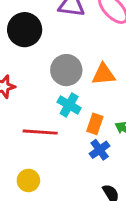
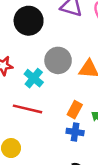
cyan cross: (69, 105) -> (34, 78), moved
blue cross: (100, 150) -> (75, 132), turned 35

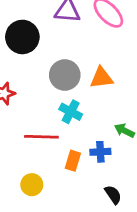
cyan cross: (34, 78) -> (71, 112), moved
orange rectangle: (75, 110) -> (73, 161), moved

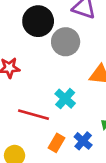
gray circle: (65, 75) -> (66, 42), moved
blue cross: (100, 152) -> (83, 141), turned 30

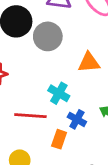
blue cross: (83, 141) -> (77, 119), moved

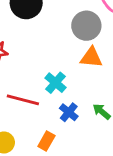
gray circle: (48, 36) -> (86, 26), moved
orange rectangle: (59, 139) -> (46, 141), moved

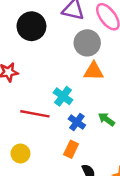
orange rectangle: (46, 141) -> (71, 149), moved

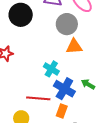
red line: (35, 114) -> (38, 98), moved
blue cross: (77, 122) -> (64, 89), size x1.5

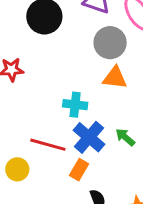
cyan cross: (51, 69) -> (75, 105), turned -35

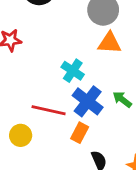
cyan cross: (75, 105) -> (73, 71), turned 30

